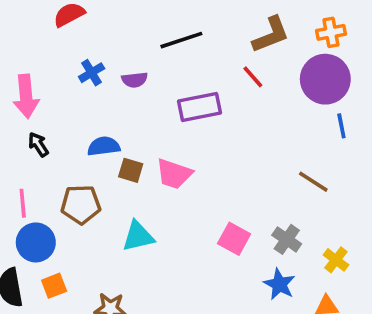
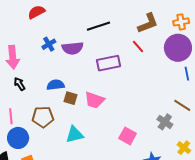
purple semicircle: (135, 80) -> (73, 48), size x1.5
brown line: (313, 182) -> (182, 105), moved
gray cross: (287, 239) -> (165, 122), moved

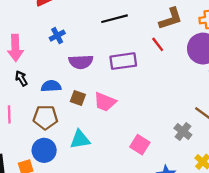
purple semicircle: (73, 48) -> (81, 62), moved
blue semicircle: (56, 85) -> (51, 86), moved
blue circle: (18, 138) -> (44, 150), moved

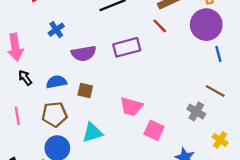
pink trapezoid: (105, 102) -> (131, 107), moved

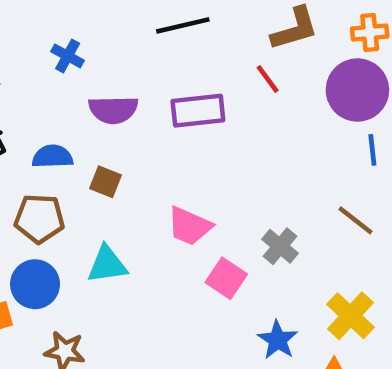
blue cross: (56, 30) -> (68, 56), turned -35
gray cross: (196, 111) -> (280, 246), moved
yellow cross: (220, 140) -> (351, 316), size x1.5

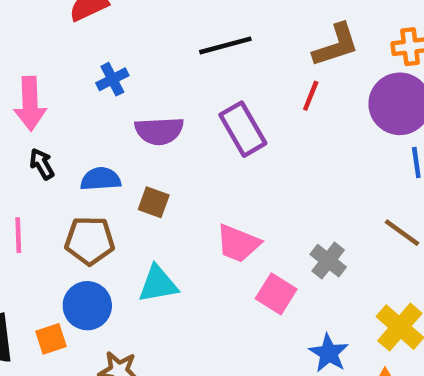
blue cross: (68, 56) -> (112, 79), turned 36
red line: (268, 79) -> (311, 96), turned 60
purple rectangle: (198, 111) -> (243, 129), turned 68

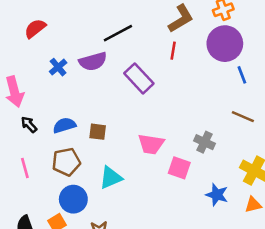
purple semicircle: (159, 131) -> (93, 61), moved

